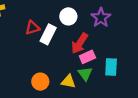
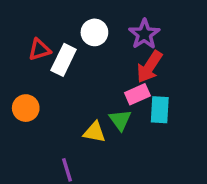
red arrow: (80, 43) -> (149, 67), moved
pink rectangle: (87, 57) -> (137, 94), moved
orange circle: (40, 82) -> (26, 108), moved

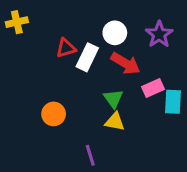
red arrow: (149, 67) -> (126, 63), moved, turned -92
orange circle: (26, 108) -> (54, 114), moved
green triangle: (120, 120) -> (113, 99), moved

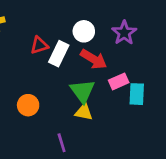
green triangle: (113, 99) -> (82, 91), size x1.4

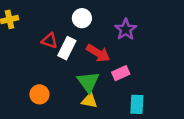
white circle: (84, 31) -> (82, 18), moved
red triangle: (39, 45) -> (49, 41), turned 35
cyan rectangle: (137, 94) -> (137, 104), moved

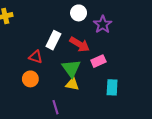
white circle: (82, 18) -> (79, 13), moved
red triangle: (49, 41) -> (36, 57), moved

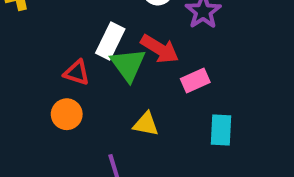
green triangle: (71, 68) -> (128, 65), moved

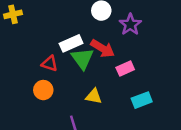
white rectangle: (110, 41) -> (71, 43), turned 40
cyan rectangle: (221, 130) -> (142, 100), turned 66

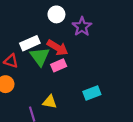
pink rectangle: (125, 69) -> (59, 65), moved
yellow triangle: (94, 96) -> (50, 102), moved

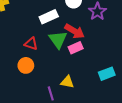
white rectangle: (30, 43) -> (49, 17), moved

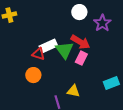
white rectangle: (49, 17) -> (48, 46), moved
pink rectangle: (76, 48) -> (81, 58), turned -40

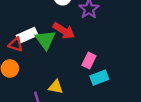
pink rectangle: (81, 58) -> (89, 60), moved

